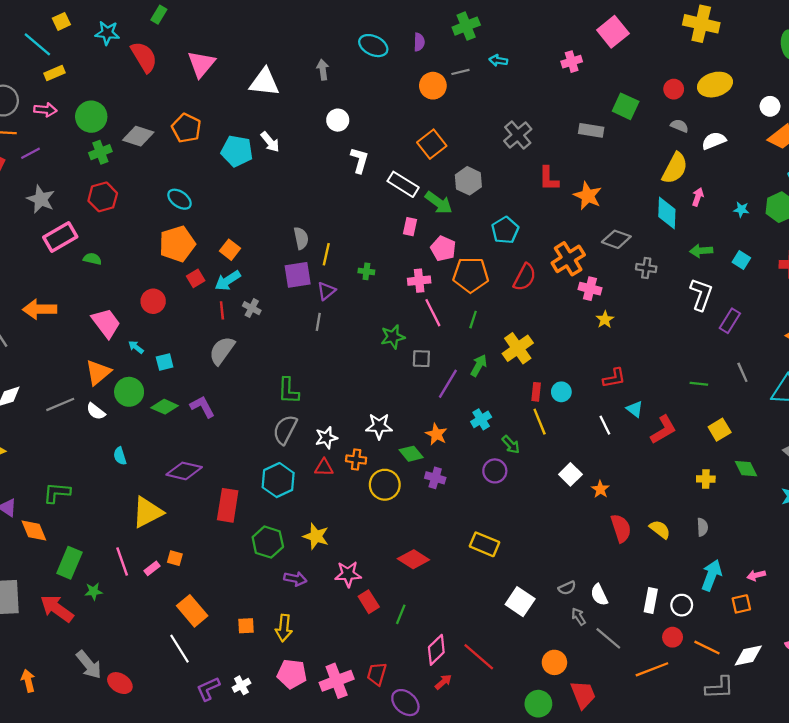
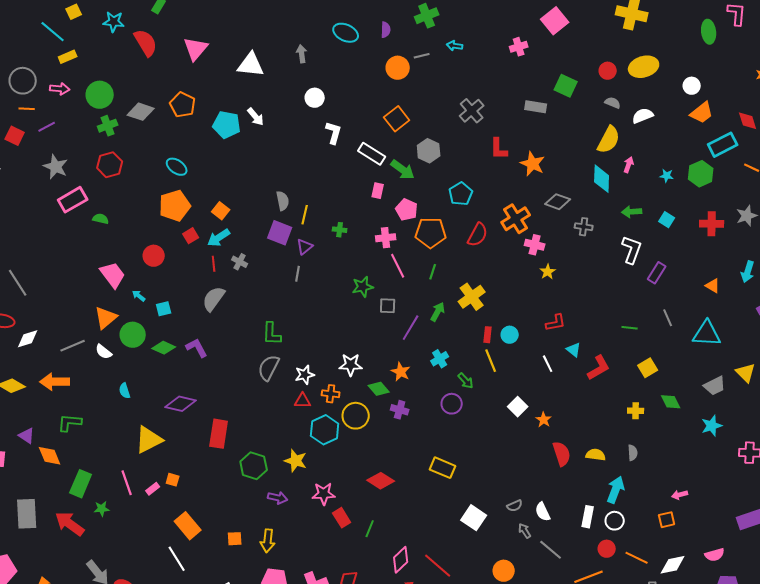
purple square: (298, 275) -> (280, 233), turned 30
orange arrow: (40, 309) -> (55, 382), moved
cyan hexagon: (278, 480) -> (325, 430), moved
yellow semicircle: (660, 529) -> (596, 455), turned -30
cyan arrow: (712, 575) -> (616, 490), moved

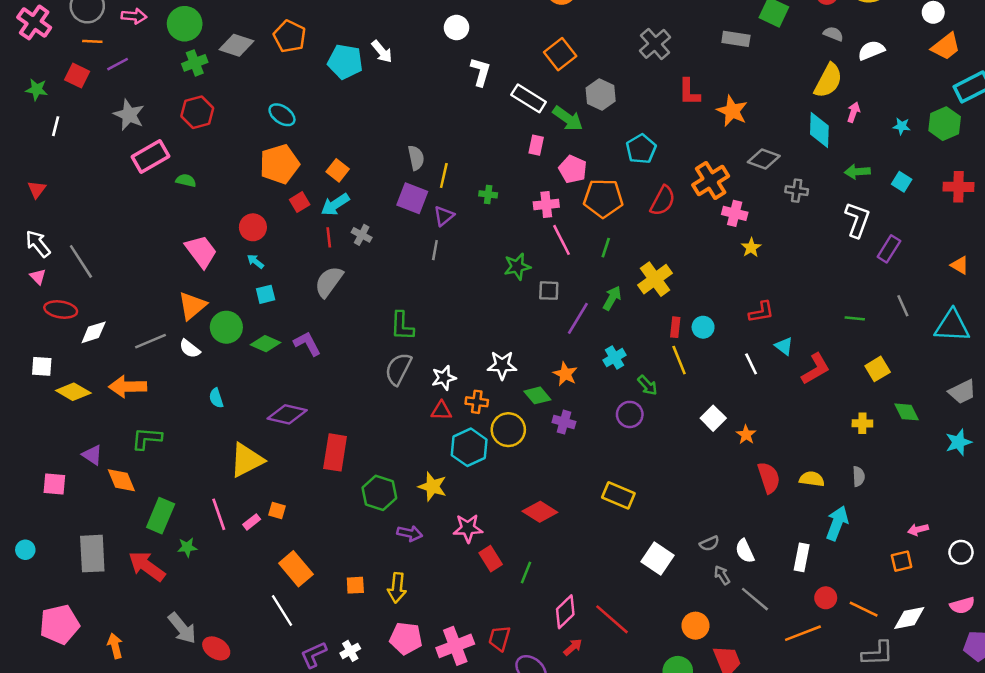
cyan arrow: (139, 296) -> (255, 261), moved
white circle: (615, 521) -> (961, 552), moved

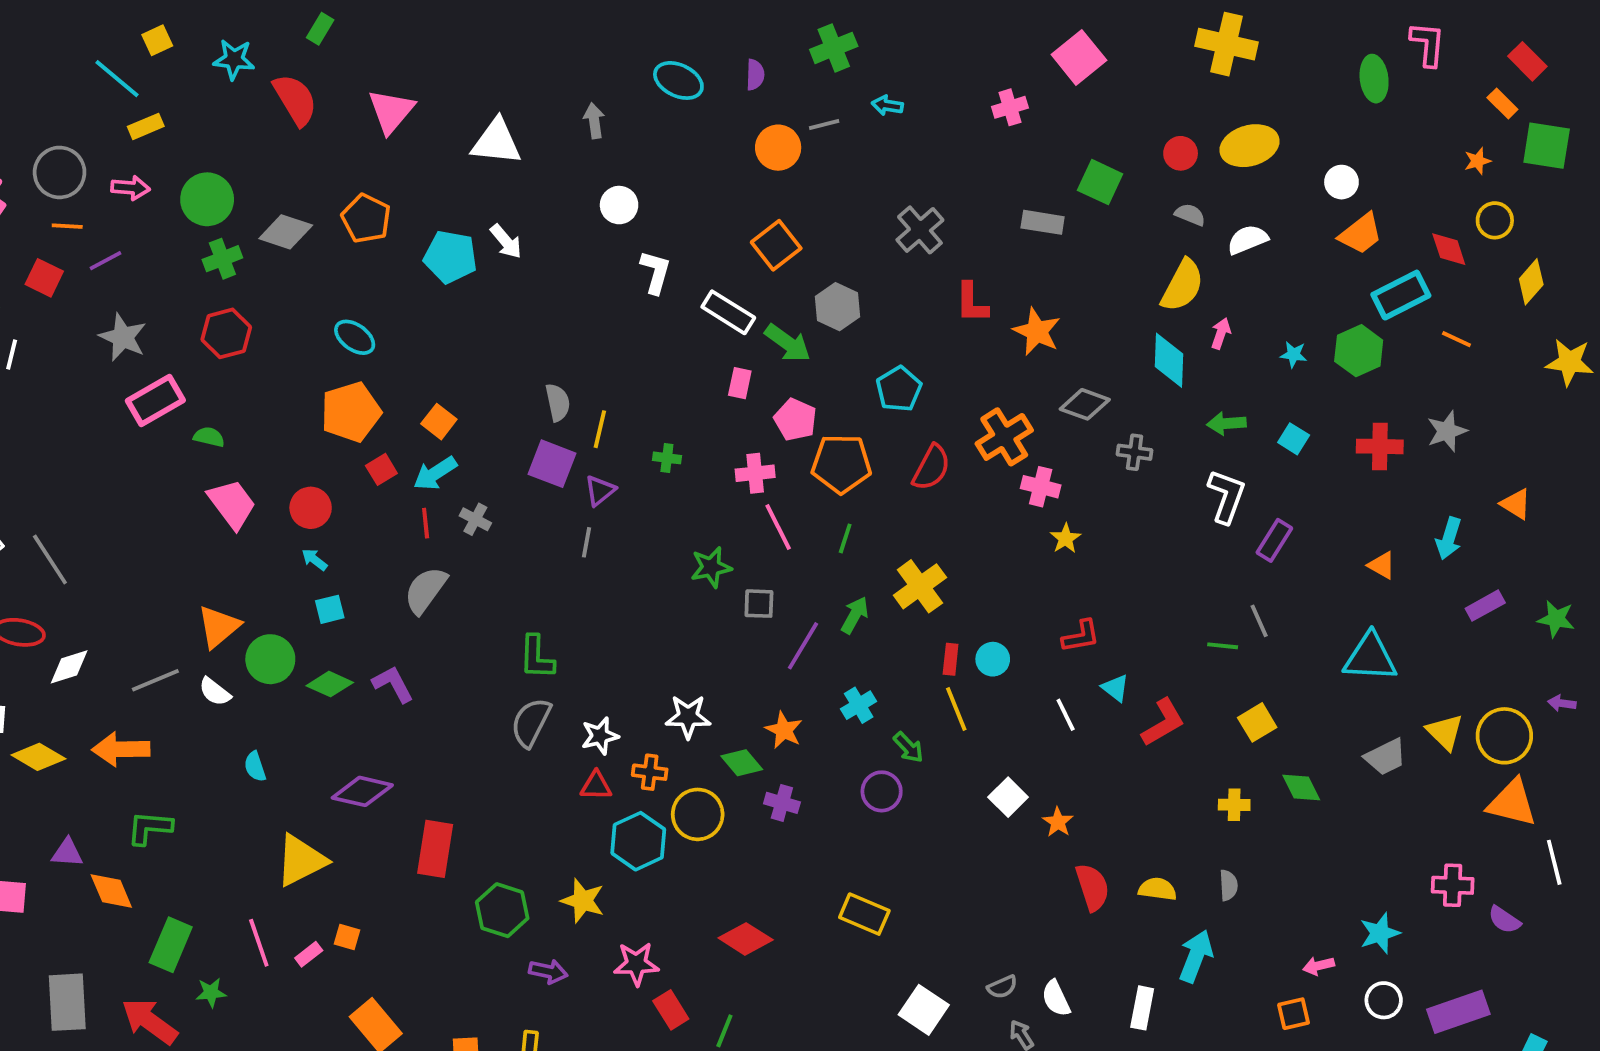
pink trapezoid: (201, 251) -> (232, 504), moved
gray line: (903, 306) -> (1259, 621), moved
cyan star: (958, 442) -> (1380, 933), moved
purple triangle: (92, 455) -> (67, 853), turned -30

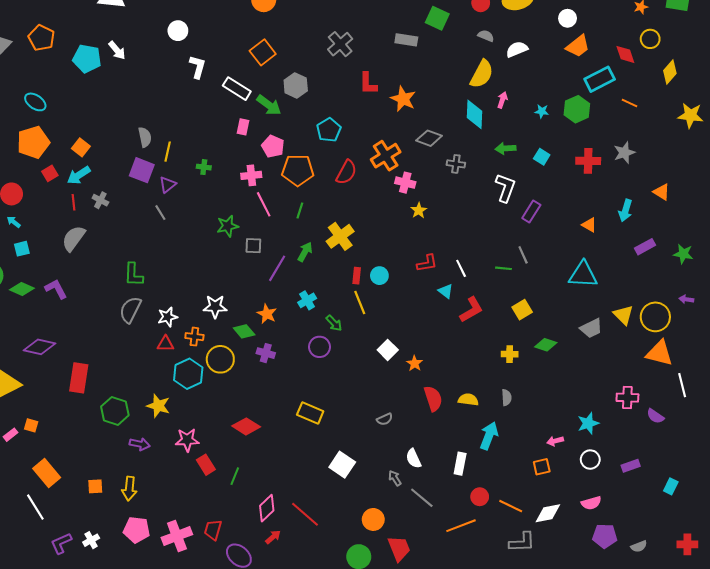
gray line: (586, 542) -> (160, 213), turned -42
white line: (1066, 715) -> (461, 268), moved
green diamond: (1301, 788) -> (546, 345), turned -45
gray semicircle: (1002, 987) -> (385, 419), moved
purple rectangle: (1458, 1012) -> (631, 466), size x0.6

